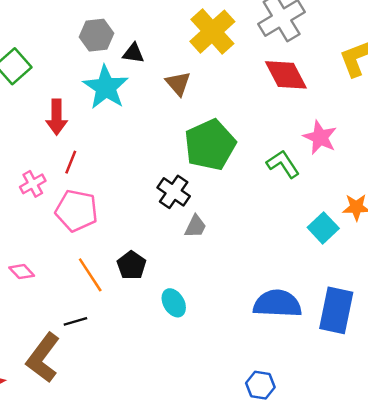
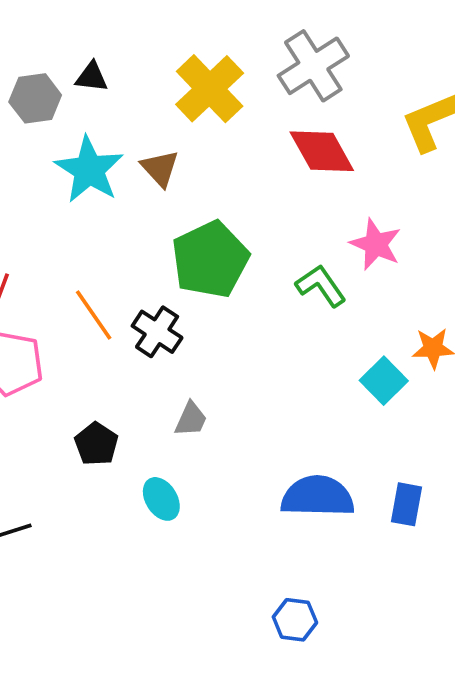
black triangle: (133, 53) -> (92, 77), moved
cyan star: (106, 87) -> (89, 170), moved
gray trapezoid: (195, 226) -> (191, 419), moved
orange line: (90, 275) -> (94, 315), moved
blue rectangle: (336, 310) -> (407, 504), size x0.6

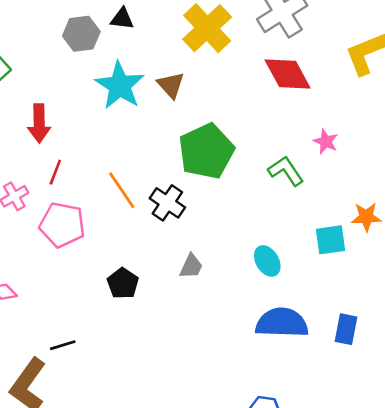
pink star: (376, 244) -> (326, 142), size x0.7
cyan square: (384, 381) -> (330, 240), turned 36
cyan ellipse: (161, 499) -> (267, 261), moved

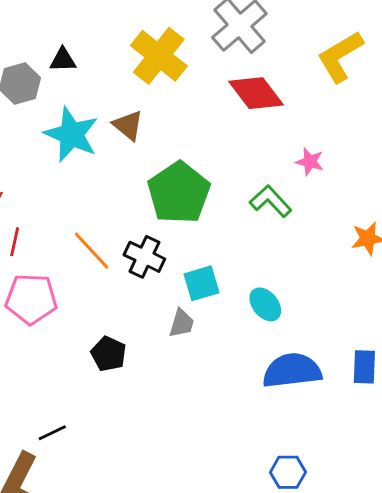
cyan square: (330, 240) -> (201, 283), moved

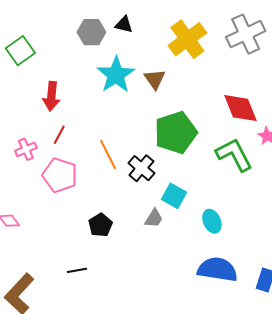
red diamond: (256, 93) -> (241, 108), moved
green L-shape: (271, 201) -> (234, 155), size x1.4
cyan square: (201, 283) -> (174, 196), turned 30
black line: (52, 433) -> (77, 270), moved

